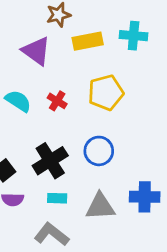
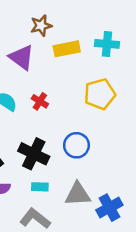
yellow pentagon: (106, 93) -> (100, 94), moved
black cross: (50, 161) -> (34, 154), turned -32
blue cross: (145, 197) -> (109, 208), moved, turned -30

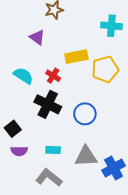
yellow rectangle: (67, 49) -> (76, 57), moved
purple triangle: (22, 57) -> (37, 37), size x0.7
black cross: (34, 154) -> (48, 104), moved

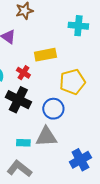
yellow pentagon: (105, 69) -> (72, 82), moved
gray triangle: (86, 156) -> (46, 137), moved

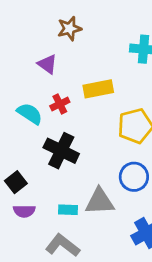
red cross: (23, 73) -> (60, 104), moved, turned 32
blue circle: (53, 109) -> (134, 177), moved

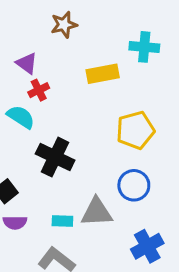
purple triangle: (47, 64) -> (27, 63), moved
yellow rectangle: (98, 89) -> (103, 74), moved
red cross: (60, 104) -> (39, 90), moved

